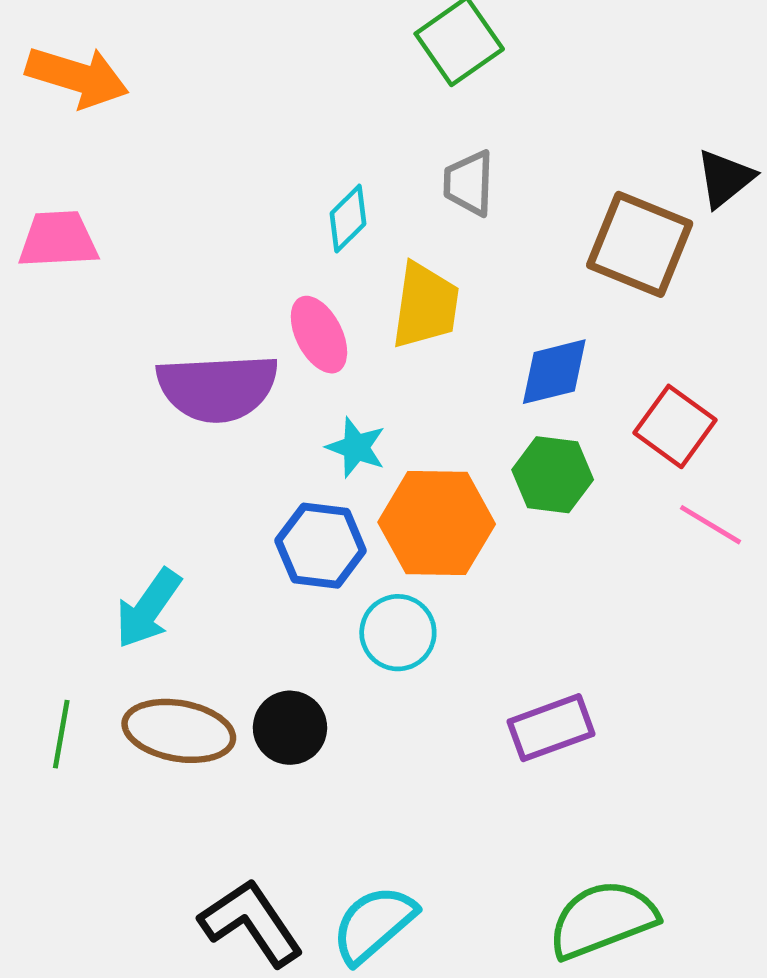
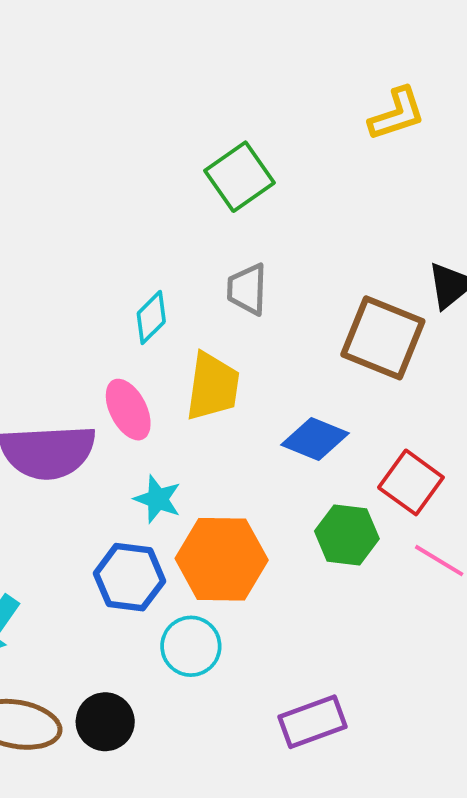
blue diamond: (554, 372) -> (315, 439), turned 36
green hexagon: (553, 475) -> (347, 535), moved

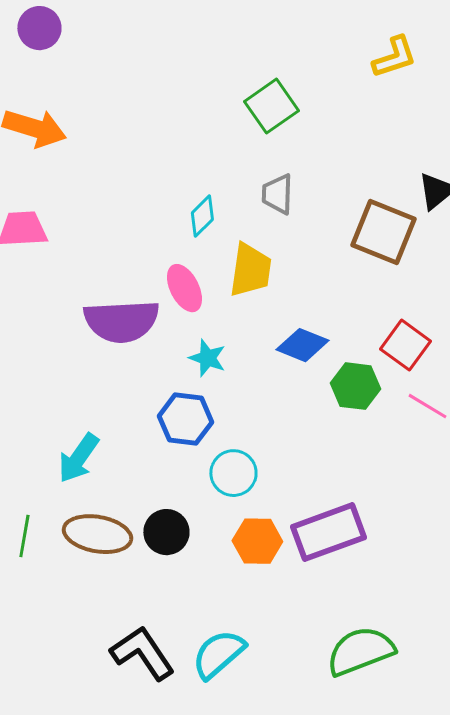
blue diamond: (315, 439) -> (302, 345), moved
orange hexagon: (222, 559) -> (257, 541), moved, size x0.7
purple rectangle: (312, 722) -> (328, 532), size x1.4

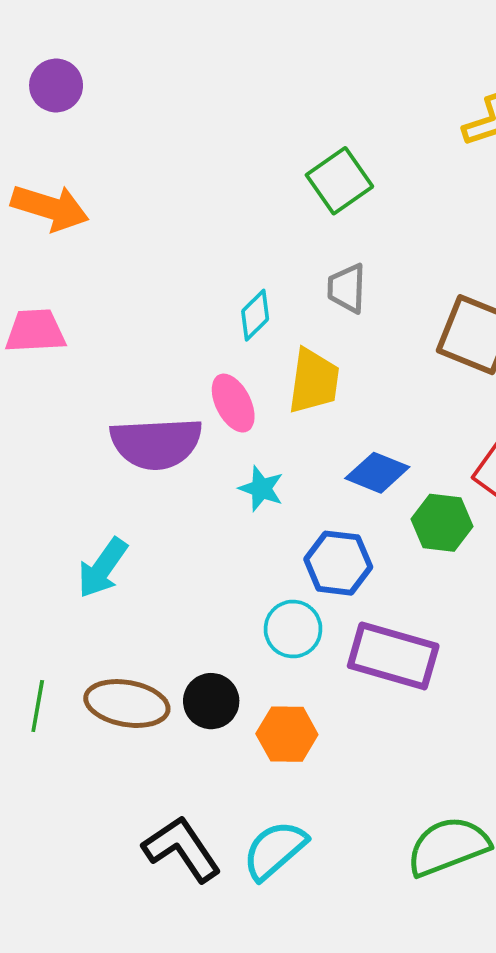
blue hexagon: (185, 419) -> (338, 563), moved
cyan arrow: (78, 458) -> (102, 568), moved
purple rectangle: (328, 532) -> (393, 656), moved, turned 36
orange hexagon: (257, 541) -> (287, 734), moved

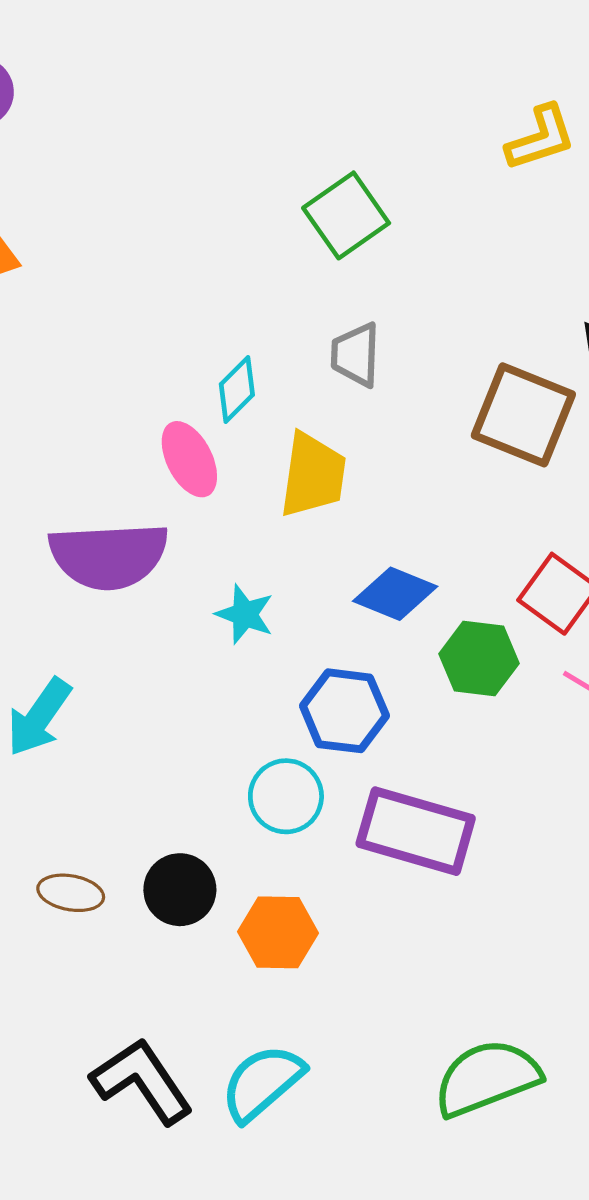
pink ellipse: (233, 403) -> (189, 459), moved
brown ellipse: (127, 704) -> (71, 893), size x0.6

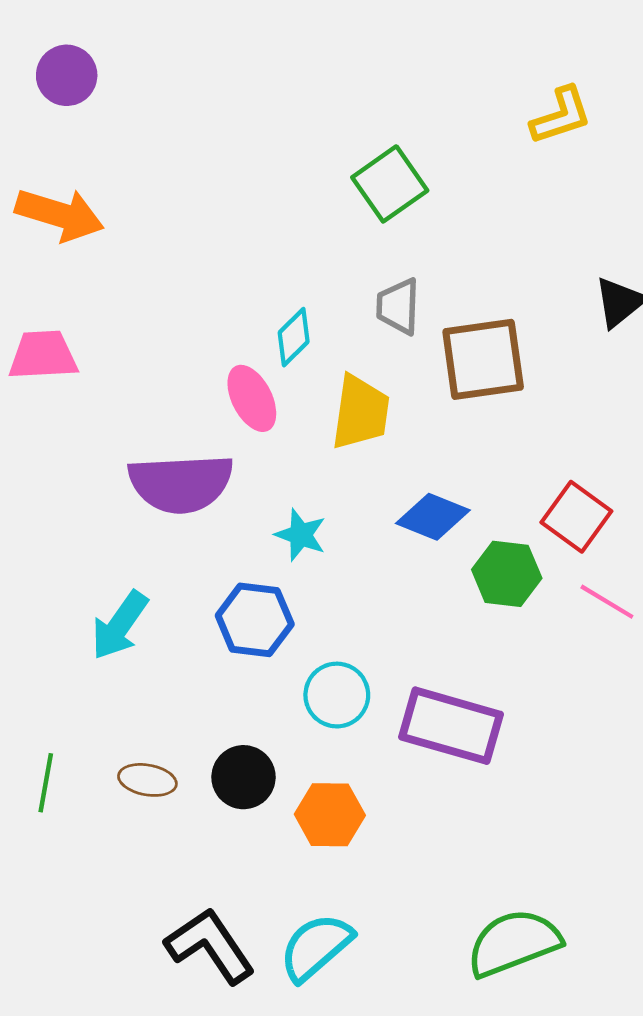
brown square: (523, 415) -> (483, 359), moved, turned -30
blue hexagon: (344, 711) -> (255, 620), moved

